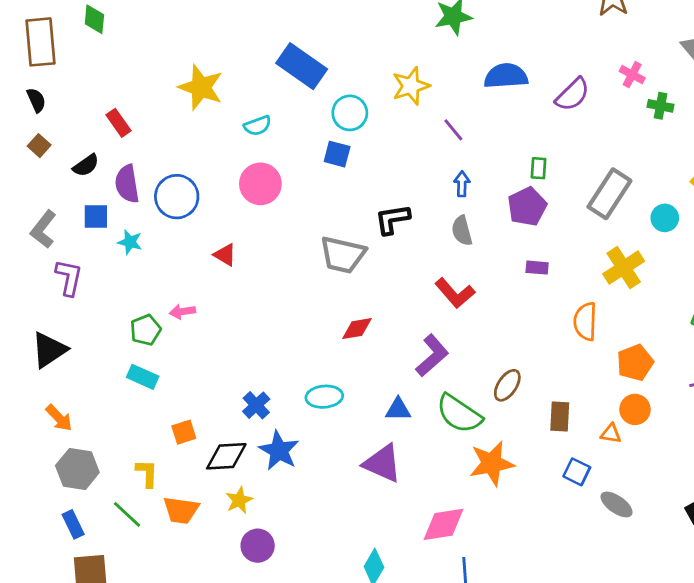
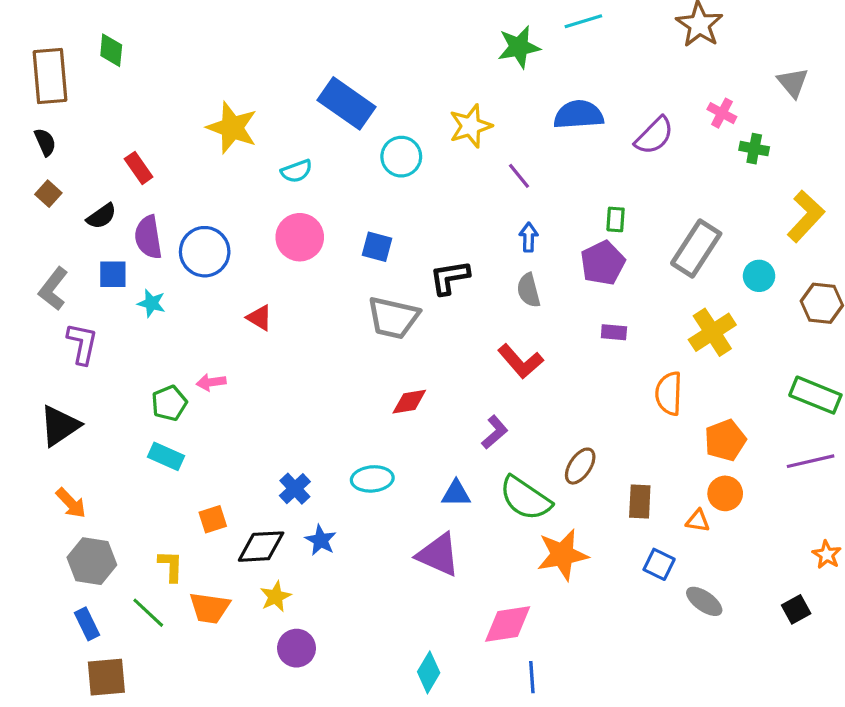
blue square: (337, 154) -> (377, 247), moved
purple L-shape: (432, 356) -> (495, 432), size x0.7
blue star: (279, 451) -> (321, 540), size x0.7

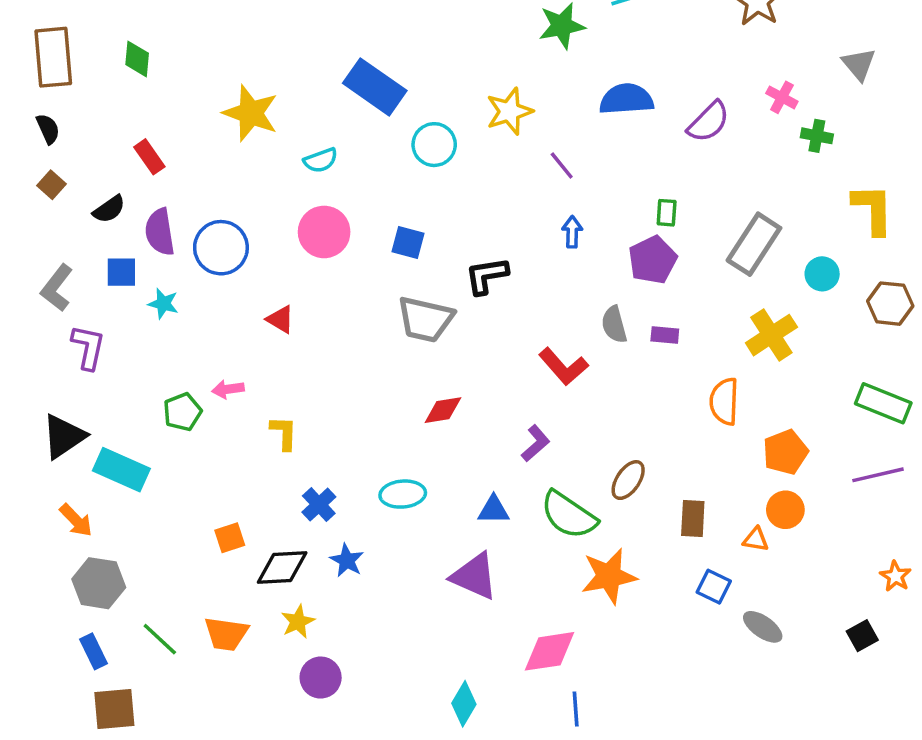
green diamond: (111, 50) -> (137, 59), moved
yellow L-shape: (806, 216) -> (873, 209), turned -44
gray semicircle: (529, 290) -> (614, 325), moved
cyan rectangle: (166, 456) -> (121, 470), moved, size x1.4
yellow L-shape: (171, 566) -> (284, 433), moved

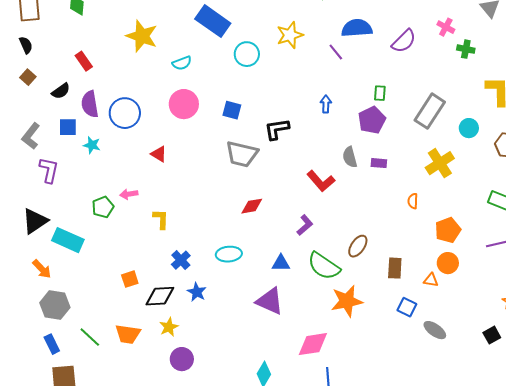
purple line: (562, 166) -> (336, 52), moved
orange semicircle: (724, 401) -> (413, 201), size x0.6

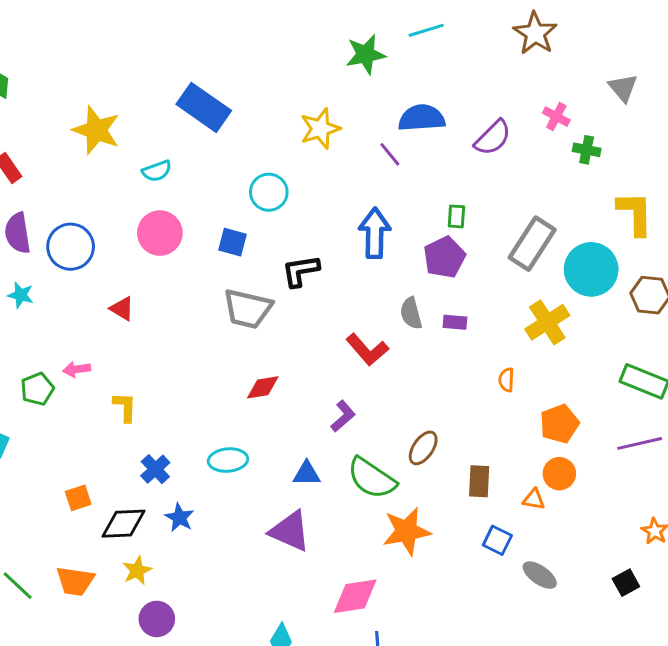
cyan circle: (247, 54) -> (269, 192), moved
blue arrow: (326, 104) -> (375, 233), size x1.8
cyan circle: (469, 128) -> (591, 269), size x1.8

